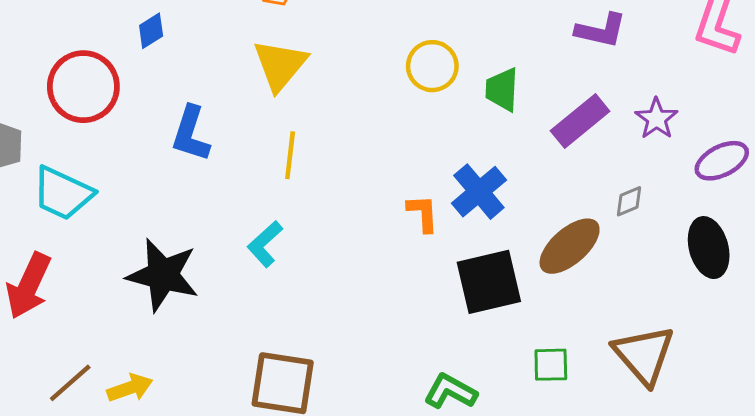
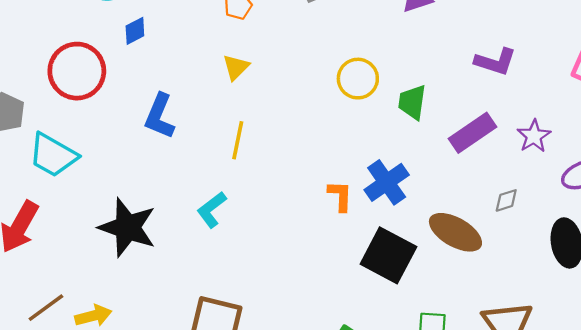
yellow triangle: (280, 65) -> (236, 67), size x0.6
brown ellipse: (570, 246) -> (455, 232), turned 66
black square: (489, 282) -> (388, 255), turned 36

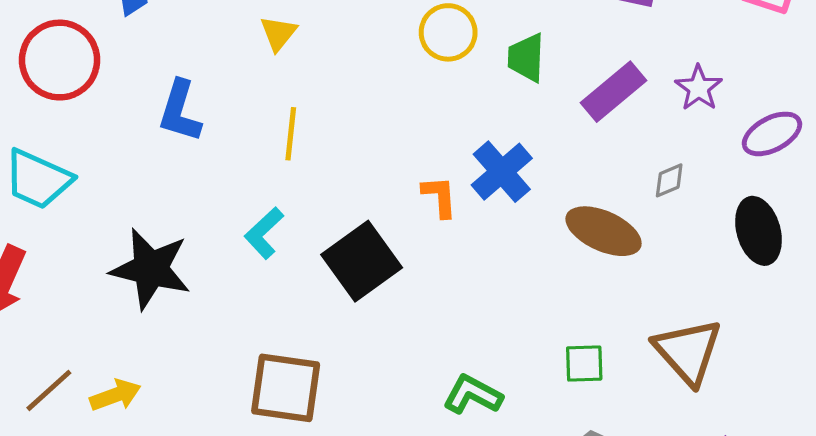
black square: (388, 255) -> (362, 261), moved, turned 32

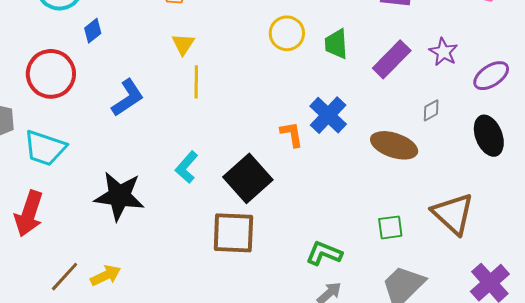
blue L-shape: (180, 111) -> (128, 98), turned -135
yellow line: (291, 134) -> (196, 82), moved
brown square: (286, 388) -> (233, 233), moved

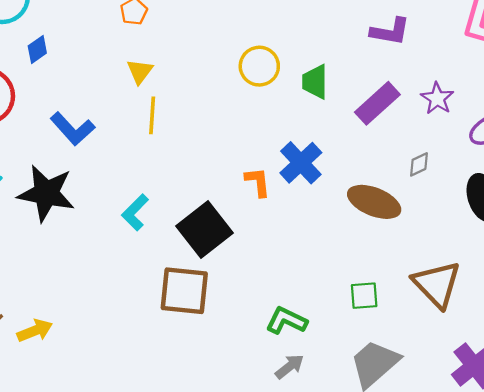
blue L-shape: (128, 98) -> (73, 129), turned 78
black star: (119, 196) -> (46, 193), moved

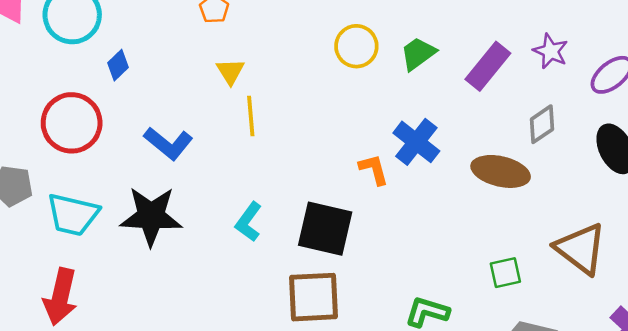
green trapezoid: (315, 82) -> (418, 54), turned 63
gray diamond: (419, 164) -> (542, 124), size x1.4
black square: (205, 230) -> (325, 229), turned -30

